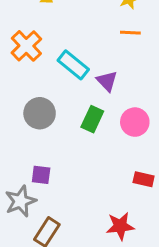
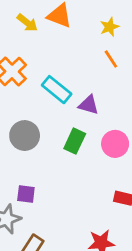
orange line: (130, 33) -> (111, 59), turned 54
purple triangle: (107, 81) -> (89, 105), turned -30

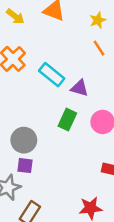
yellow arrow: (27, 23) -> (15, 17), moved
gray circle: (25, 136) -> (24, 140), moved

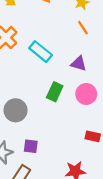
purple triangle: (80, 88) -> (79, 64), moved
purple square: (25, 166) -> (31, 146), moved

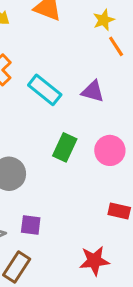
orange line: (83, 28) -> (116, 46), moved
purple triangle: (79, 64) -> (93, 91), moved

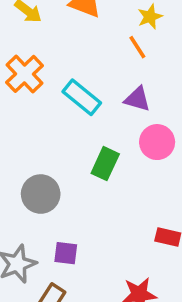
orange line: (116, 46) -> (137, 47), moved
pink circle: (110, 150) -> (157, 142), moved

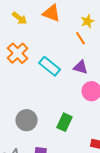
green rectangle: (105, 164) -> (65, 122), moved

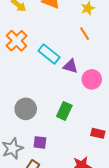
orange line: (81, 38) -> (85, 34), moved
purple triangle: (81, 67) -> (70, 66), moved

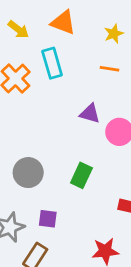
orange line: (85, 34) -> (110, 69), turned -48
cyan rectangle: (49, 54) -> (52, 63), moved, turned 35

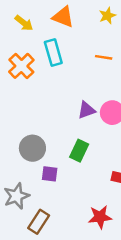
yellow star: (114, 34) -> (107, 16), moved
purple triangle: (90, 114) -> (86, 110), moved, turned -36
purple square: (48, 219) -> (50, 174), moved

